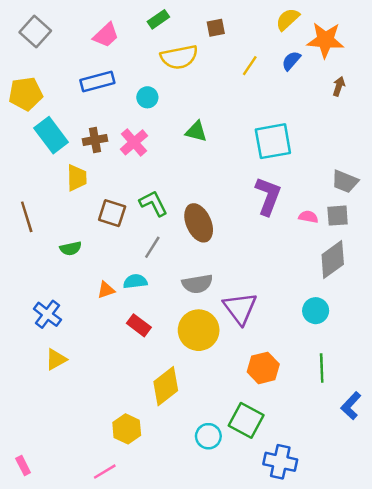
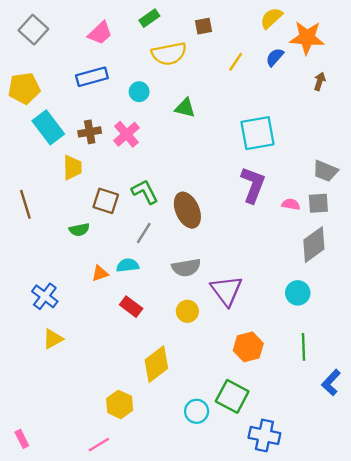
green triangle: (196, 131) -> (185, 108), moved
green semicircle: (71, 248) -> (79, 230), moved
yellow circle: (199, 330) -> (187, 311), size x0.6

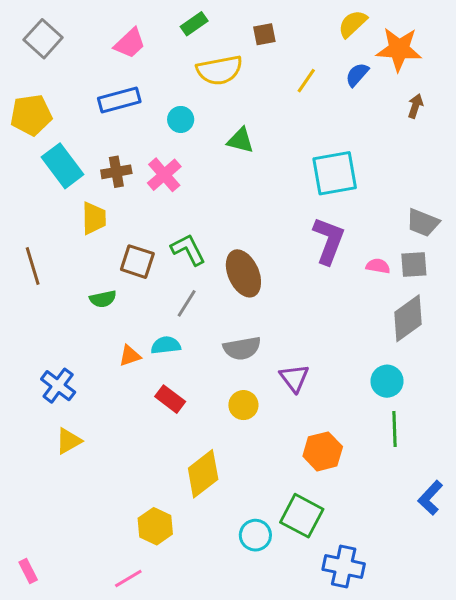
purple triangle: (226, 291) -> (294, 378), size x0.7
green line: (303, 347) -> (394, 429), moved

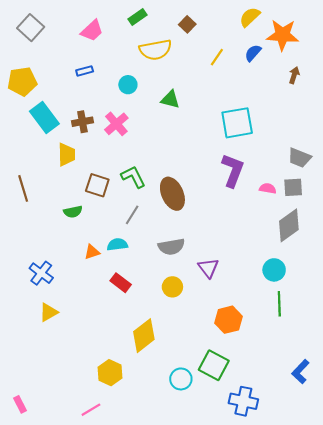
brown square: (264, 34) -> (187, 24), turned -35
blue rectangle: (119, 100) -> (85, 71), size x0.6
blue L-shape: (430, 498) -> (301, 372), moved

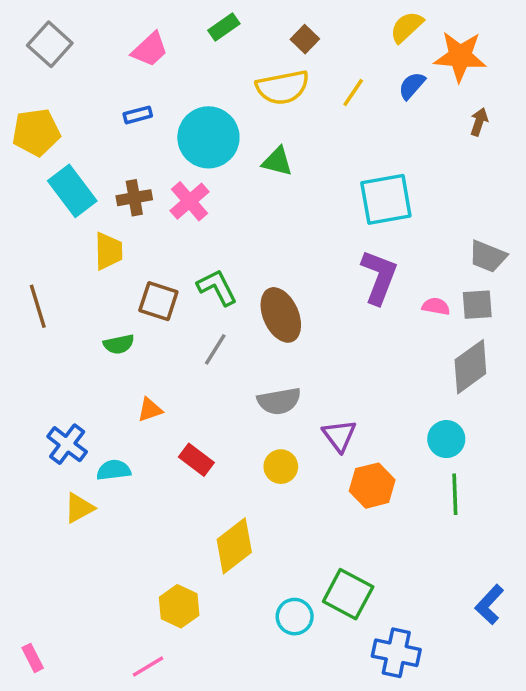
yellow semicircle: (155, 50) -> (283, 87), moved
cyan circle: (128, 85) -> (208, 137), size x2.0
cyan semicircle: (117, 245) -> (114, 470), moved
orange hexagon: (229, 320) -> (372, 486), moved

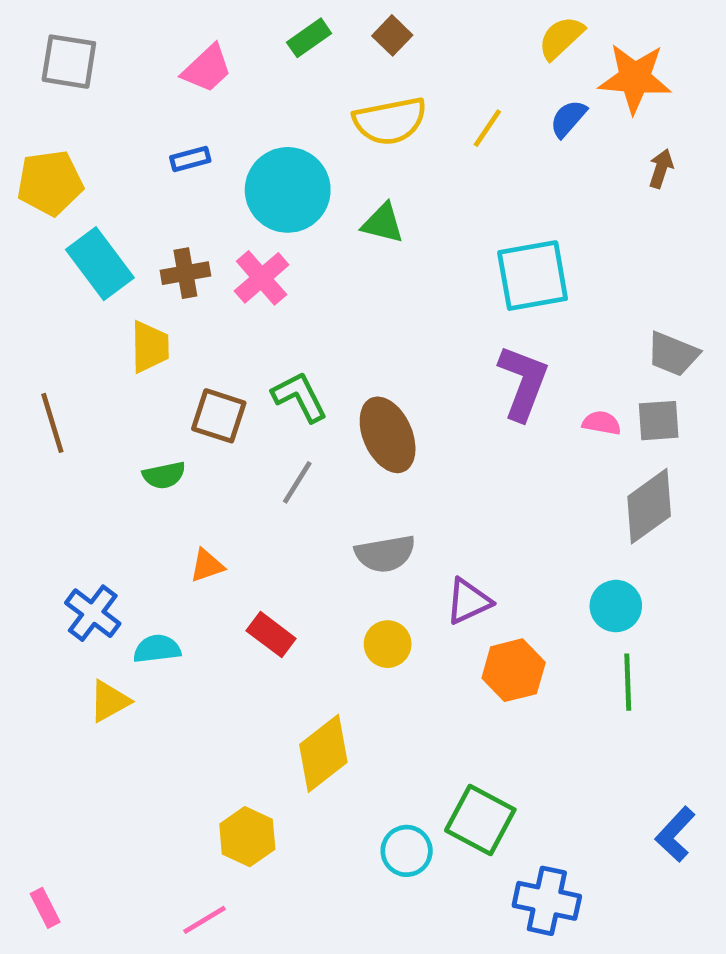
brown square: (305, 39) -> (392, 35), moved
gray square: (50, 44) -> (69, 62), turned -33
purple triangle: (339, 436) -> (468, 601), turned 42

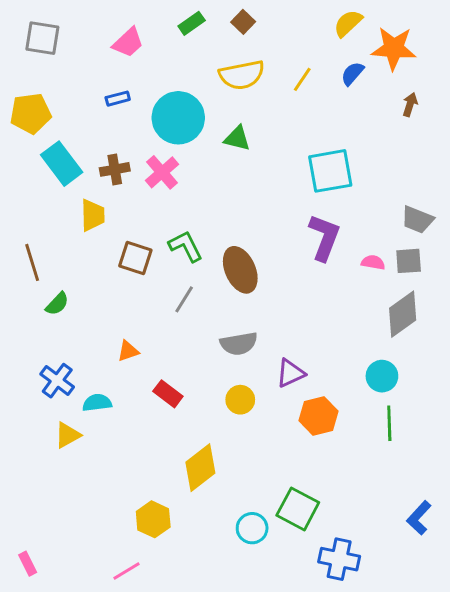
green semicircle: (164, 475) -> (57, 304), moved, turned -35

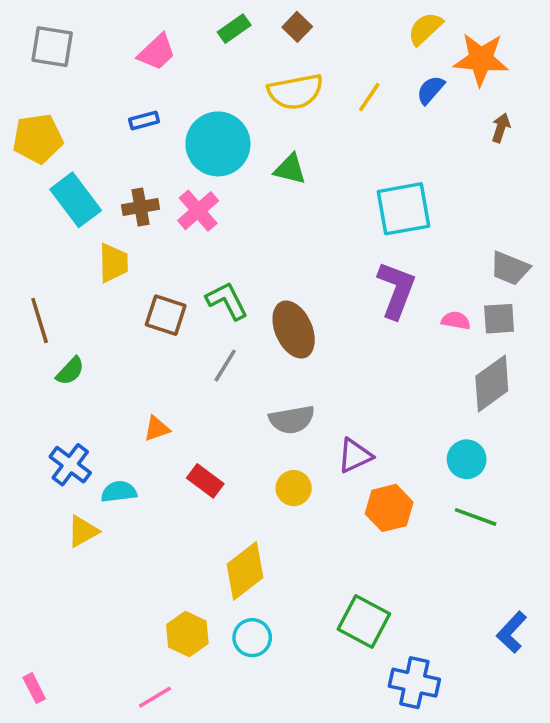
green line: (389, 423) -> (476, 517), turned -68
cyan circle: (252, 528) -> (252, 638), moved

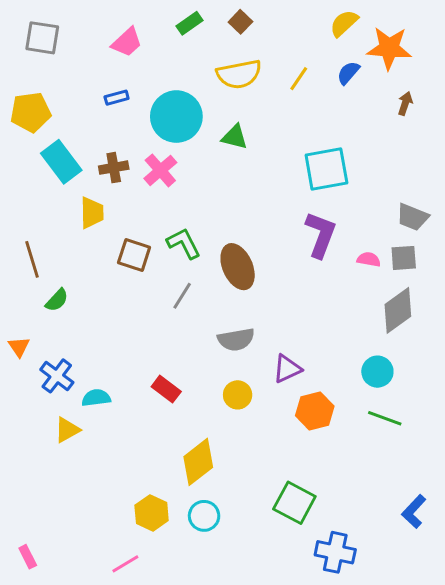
orange triangle: (157, 429) -> (19, 347), moved, turned -45

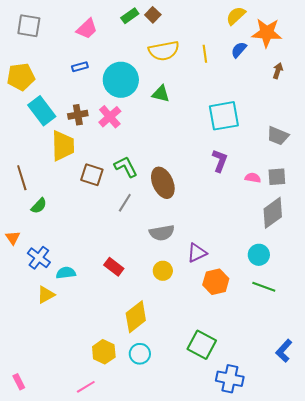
brown square: (240, 22) -> (153, 15), moved
yellow line: (299, 79) -> (205, 54), turned -42
yellow trapezoid: (92, 213) -> (63, 146), size x1.4
gray trapezoid: (412, 217) -> (278, 136), moved
purple L-shape: (321, 235) -> (220, 161), size x0.7

